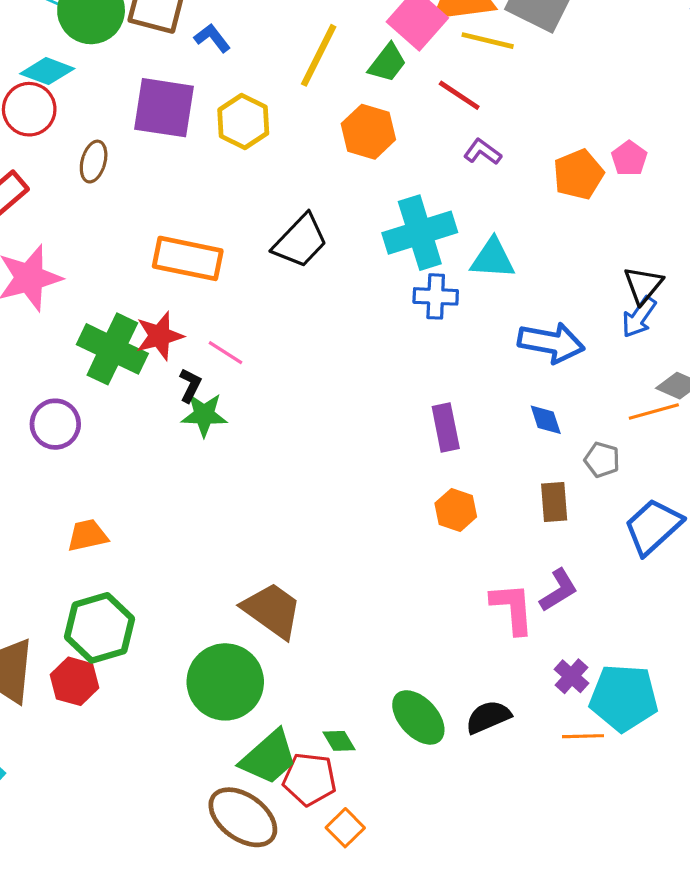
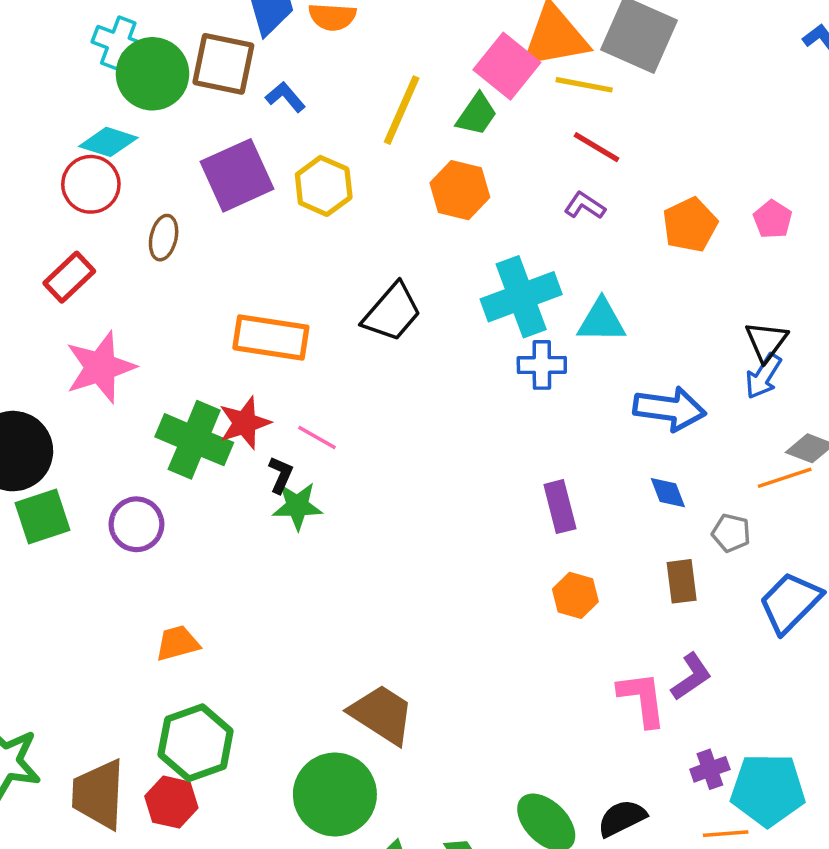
red line: (459, 95) -> (596, 147), moved
purple square: (164, 108) -> (237, 175), turned -30
pink pentagon: (629, 158) -> (773, 219), moved
purple cross: (571, 676) -> (710, 769), turned 32

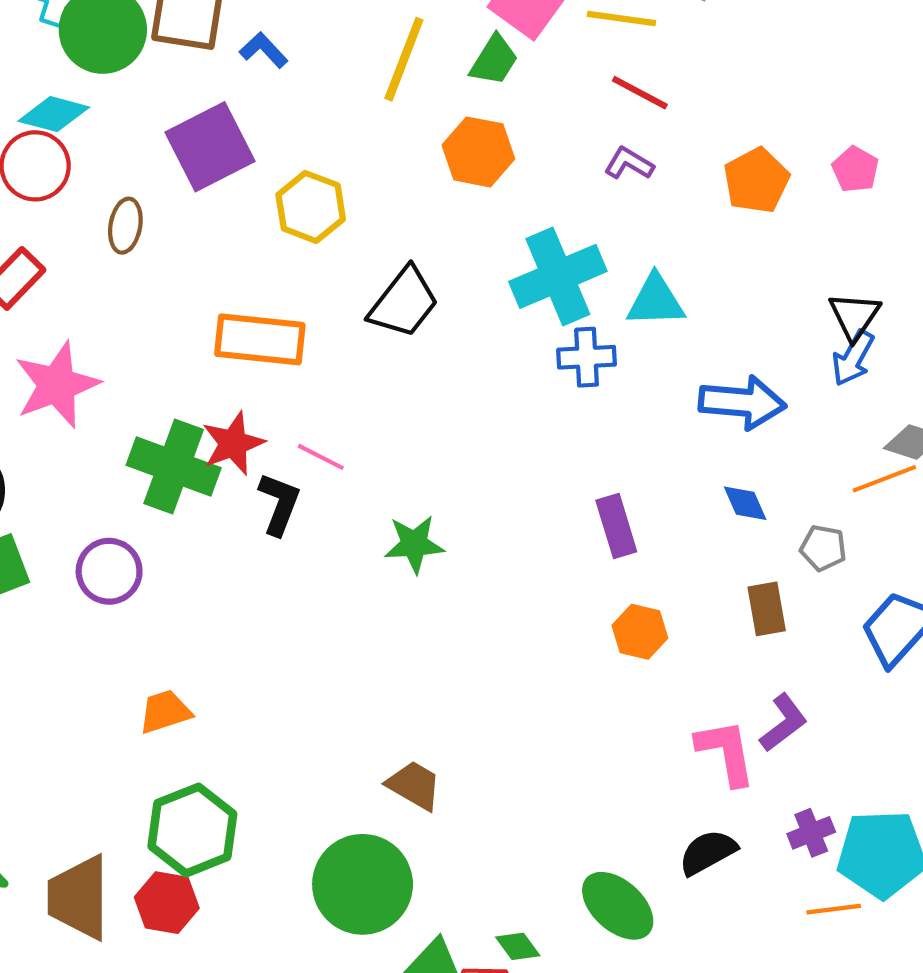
yellow hexagon: (324, 186) -> (311, 207), moved
black L-shape: (281, 475) -> (279, 504), size x1.4
green star: (297, 506) -> (414, 544), moved
brown trapezoid: (382, 714) -> (414, 785), size x0.7
black semicircle: (622, 818) -> (708, 852), moved

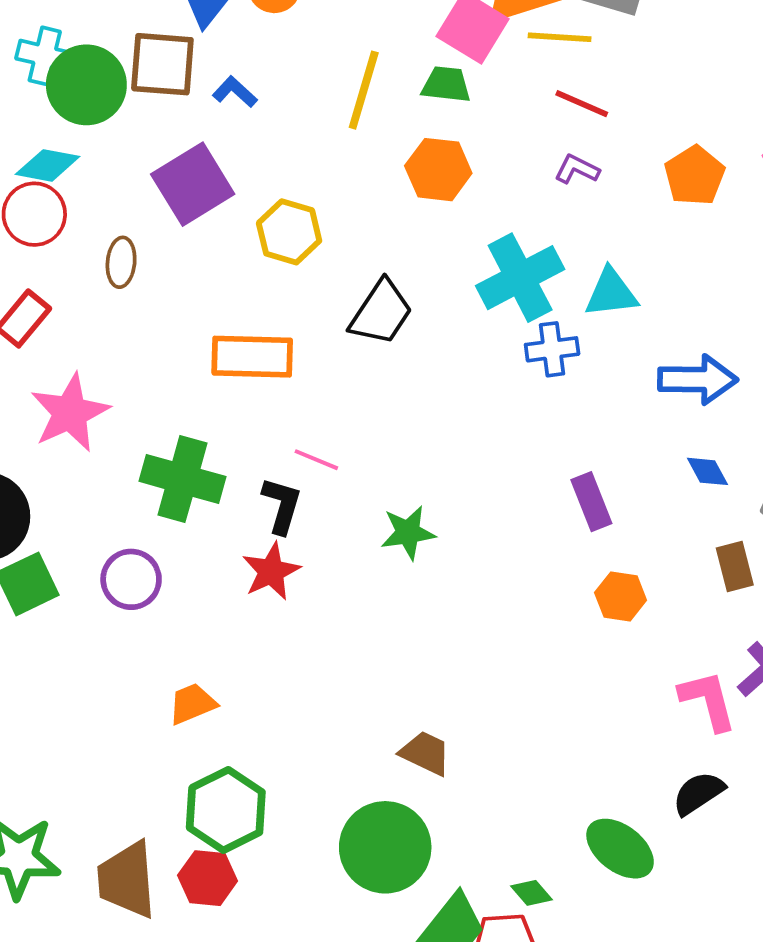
green trapezoid: (494, 60) -> (446, 85), turned -111
red star: (233, 443) -> (271, 571), moved

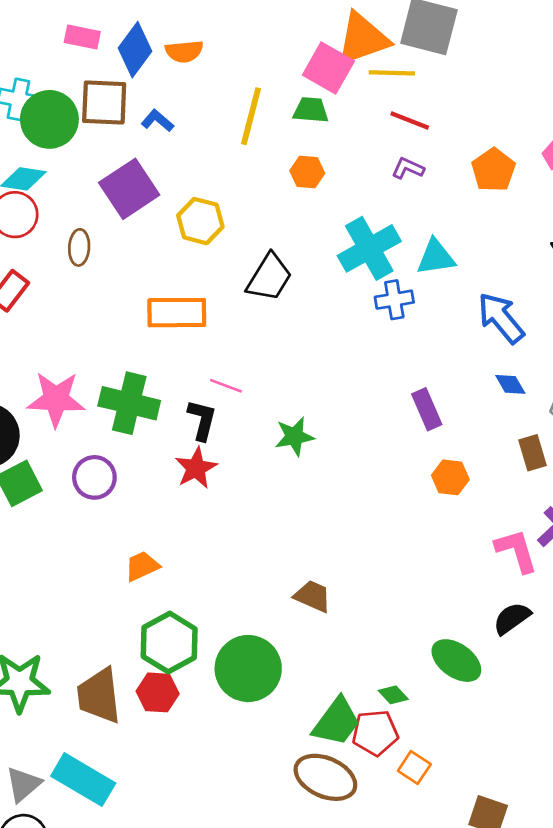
orange hexagon: (438, 170) -> (307, 172), size x0.7
blue arrow: (698, 380) -> (501, 318), turned -128
pink star: (70, 413) -> (56, 399), moved, turned 30
green circle: (385, 847) -> (248, 669), moved

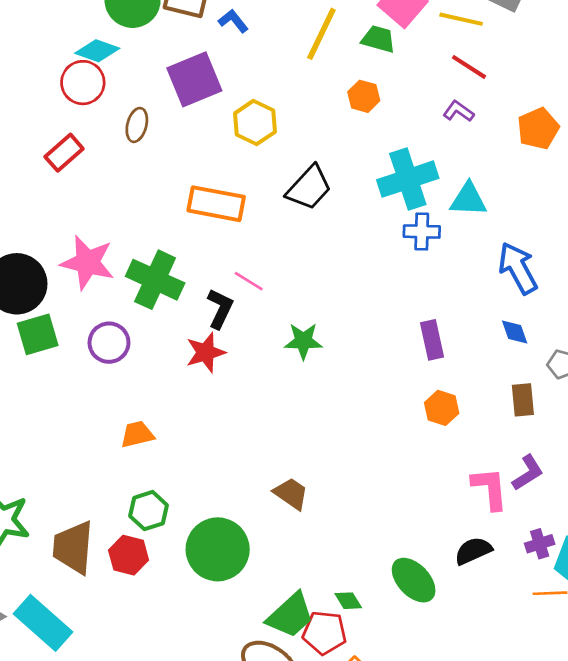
green hexagon: (169, 643) -> (148, 511), size x0.7

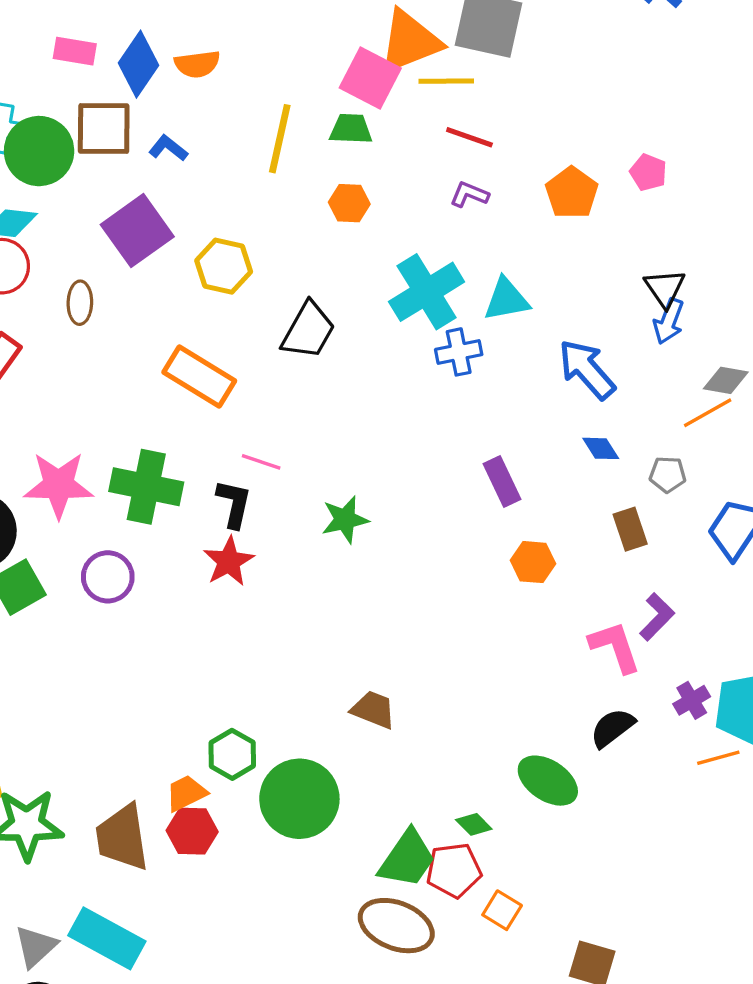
orange rectangle: (216, 204) -> (199, 376), turned 34
orange trapezoid: (137, 434) -> (186, 793), moved
green hexagon: (148, 511) -> (232, 754), moved

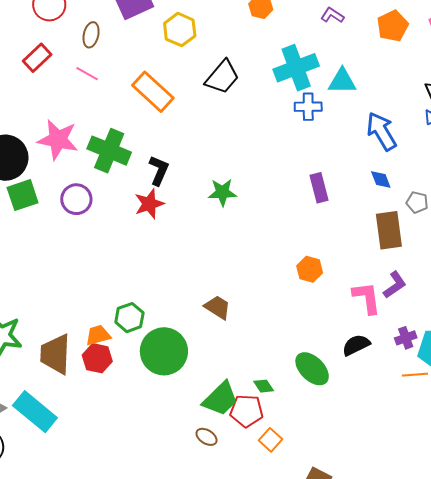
pink line: (261, 462) -> (87, 74), moved
brown rectangle: (630, 529) -> (389, 230), size x1.5
orange hexagon: (533, 562) -> (310, 269), moved
brown ellipse: (396, 926) -> (207, 437), size x0.5

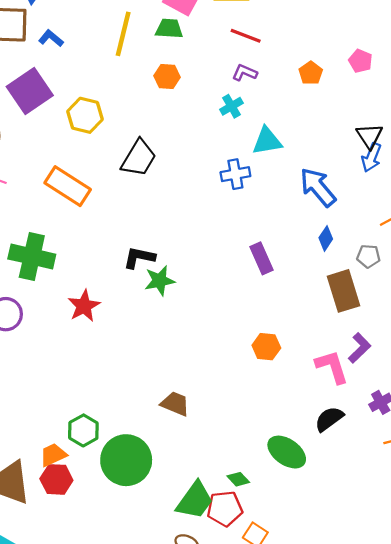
orange pentagon: (393, 26) -> (311, 73), size x0.7
cyan cross: (296, 68) -> (231, 106), moved, size x0.5
black L-shape: (159, 170) -> (139, 258), moved, turned -92
blue diamond: (381, 179) -> (326, 238), turned 65

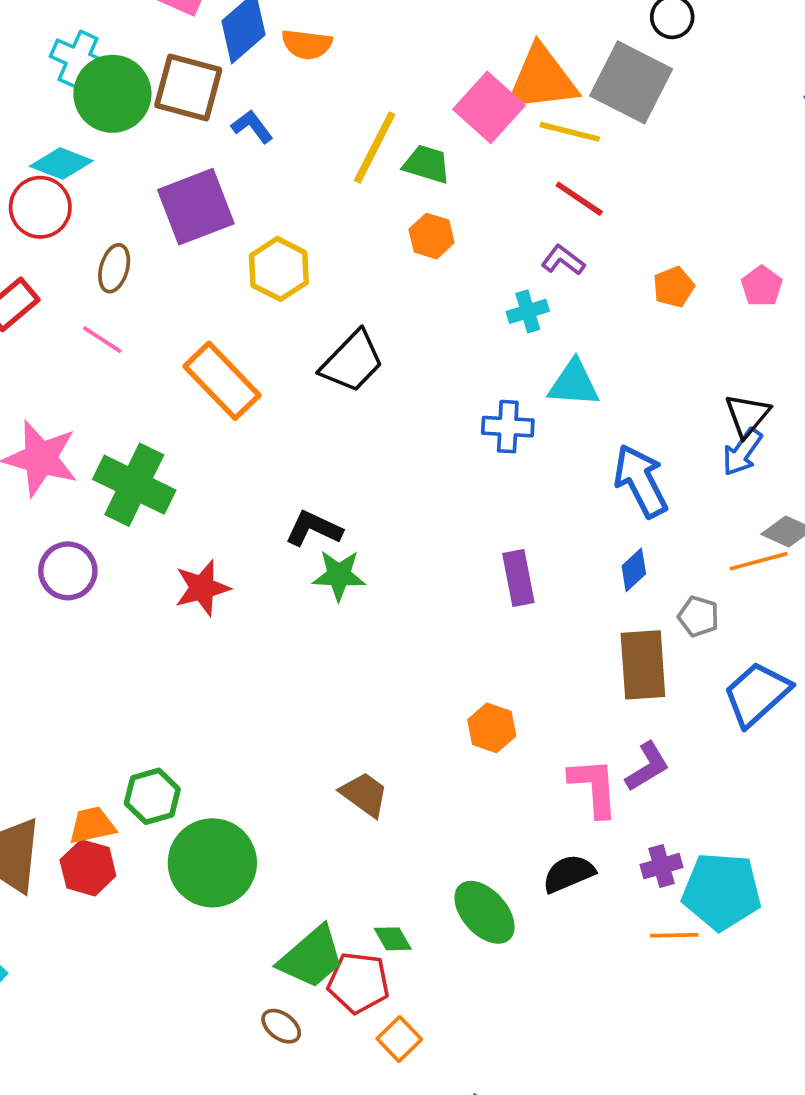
green trapezoid: (169, 29) -> (427, 164), moved
brown trapezoid: (175, 404) -> (364, 794), moved

